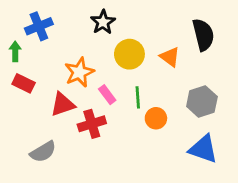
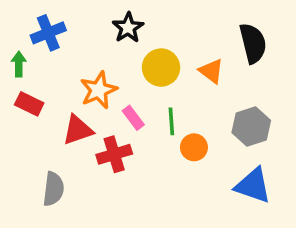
gray semicircle: (43, 152) -> (53, 189), turned -52

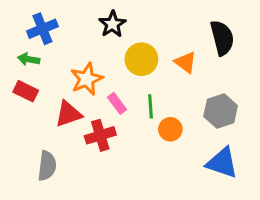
green arrow: (19, 64) -> (29, 59), moved, turned -80

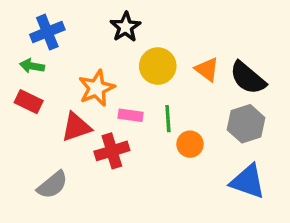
black semicircle: (222, 38) -> (248, 78), moved, turned 144
pink rectangle: (117, 103) -> (131, 115), turned -45
gray semicircle: (47, 166) -> (52, 185), turned 44

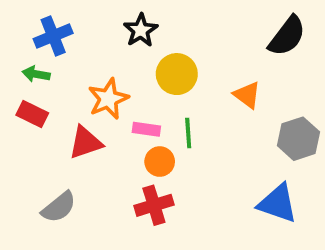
orange triangle: (207, 69) -> (247, 95), moved
black semicircle: (248, 78) -> (287, 36), moved, turned -93
gray hexagon: (246, 124) -> (298, 139), moved
orange circle: (190, 144) -> (160, 162), moved
red cross: (112, 151) -> (154, 205), moved

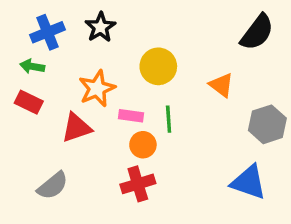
black star: (141, 30) -> (100, 27), moved

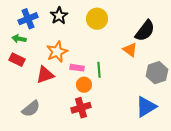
black semicircle: (257, 32) -> (145, 31), moved
yellow circle: (158, 66) -> (97, 19), moved
blue triangle: (249, 182) -> (146, 107), turned -50

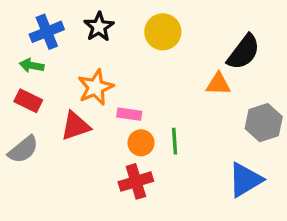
orange triangle: (130, 50) -> (218, 84), turned -35
green line: (99, 70) -> (175, 141), moved
gray semicircle: (31, 109) -> (23, 150), moved

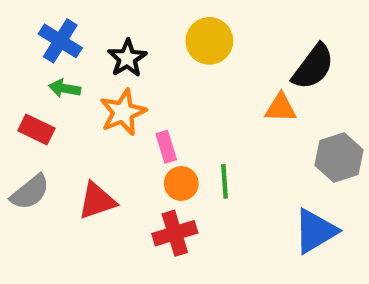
black star: (99, 27) -> (127, 58), moved
blue cross: (47, 32) -> (60, 41), turned -36
green arrow: (32, 65) -> (65, 88), moved
pink rectangle: (129, 114) -> (166, 147), turned 65
red triangle: (75, 126) -> (97, 201), moved

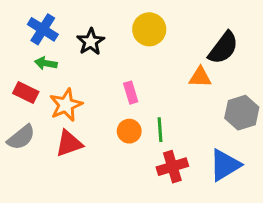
orange star: (123, 112) -> (66, 105), moved
pink rectangle: (166, 147) -> (131, 93), moved
red cross: (175, 233) -> (172, 167), moved

